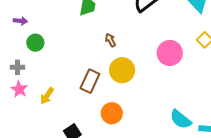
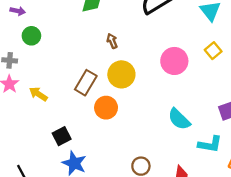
yellow arrow: (47, 96) -> (38, 94), turned 84
orange circle: (112, 113) -> (106, 108), moved
cyan semicircle: (181, 119) -> (179, 119), moved

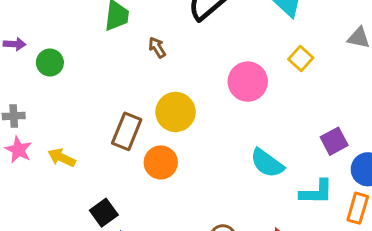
green circle: (31, 36) -> (50, 63), moved
brown arrow: (112, 41) -> (157, 47), moved

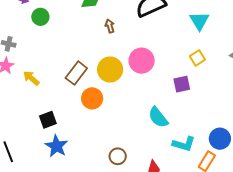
pink circle: (248, 82) -> (142, 61), moved
purple square: (334, 141) -> (182, 84), moved

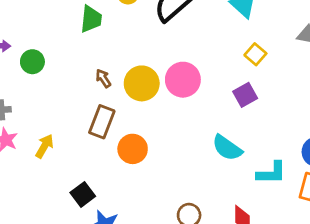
brown arrow: (110, 26) -> (103, 78), moved
yellow circle: (110, 70) -> (142, 83), moved
yellow arrow: (31, 78) -> (44, 146), turned 96

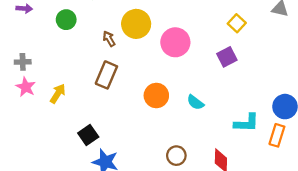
green circle: (32, 62) -> (66, 20), moved
yellow circle: (142, 83) -> (136, 24), moved
cyan semicircle: (227, 148) -> (195, 102), moved, size x0.7
orange circle: (133, 149) -> (156, 96), moved

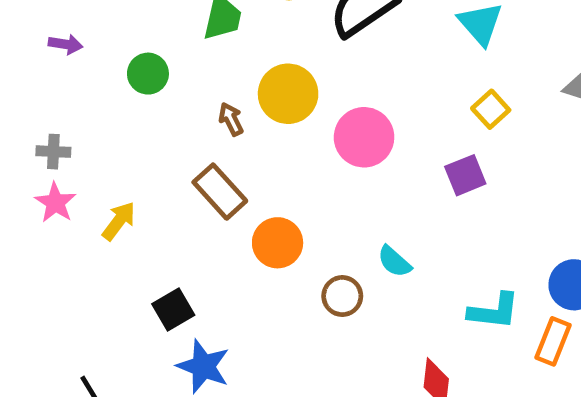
brown rectangle: (106, 75) -> (220, 192), turned -70
orange circle: (156, 96) -> (278, 243), moved
brown circle: (176, 156) -> (342, 296), moved

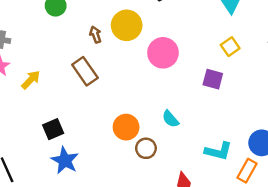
purple square: (465, 175) -> (213, 79), turned 30
orange circle: (278, 243) -> (126, 127), moved
brown circle: (342, 296) -> (146, 148), moved

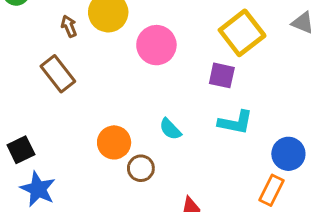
yellow square: (230, 47) -> (242, 33), size x1.8
cyan L-shape: (218, 151) -> (235, 122), moved

